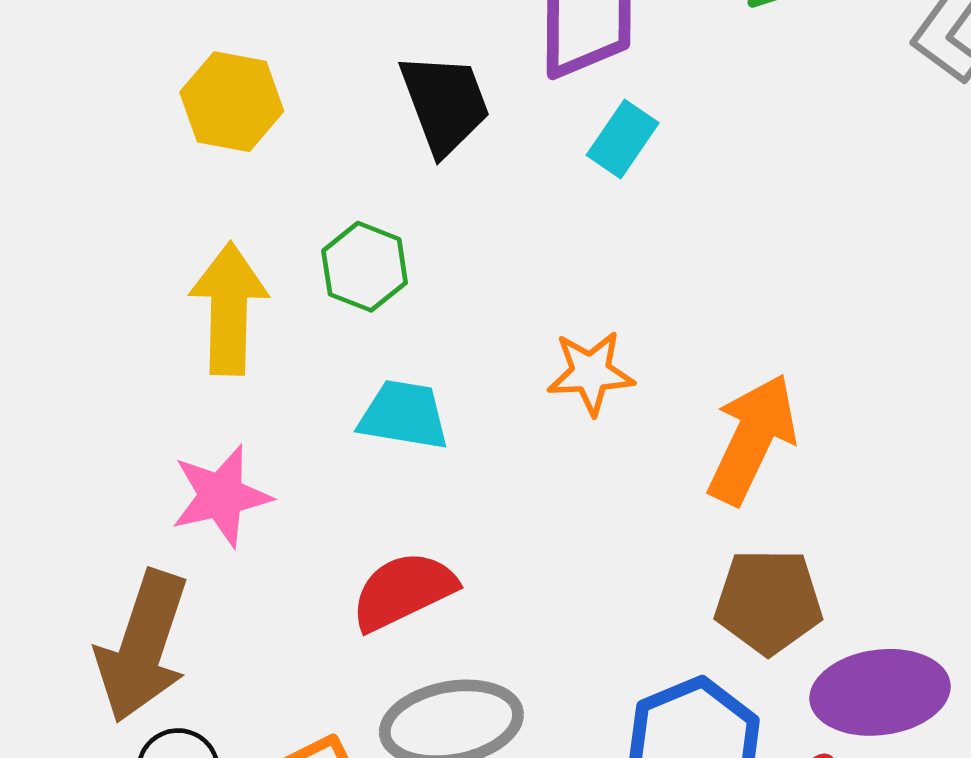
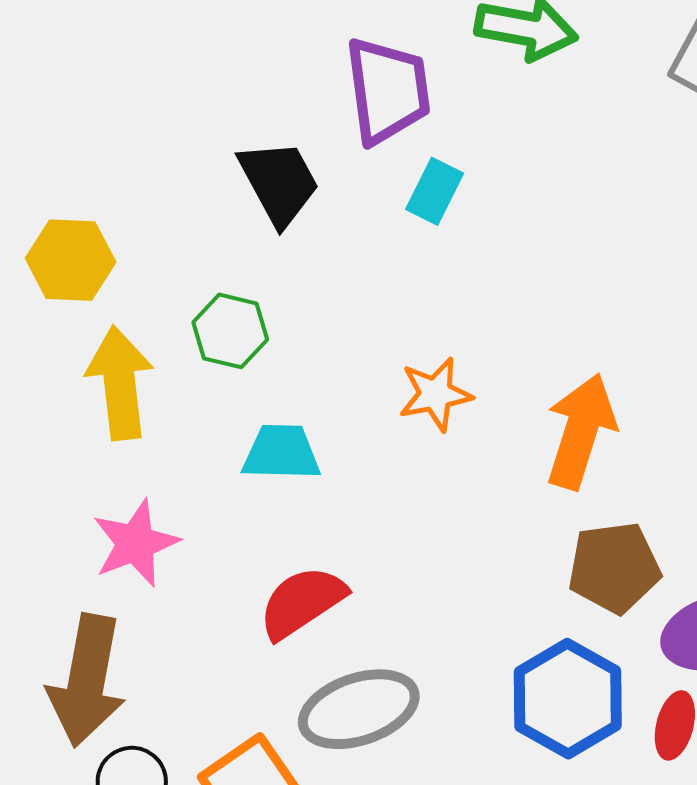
yellow hexagon: (232, 102) -> (71, 260), moved

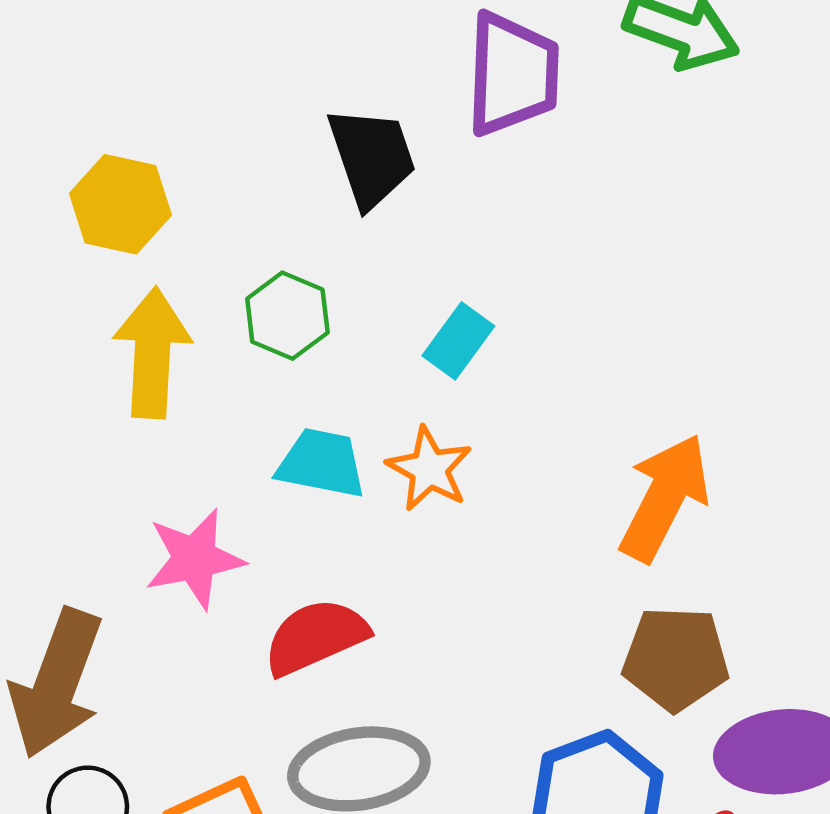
cyan rectangle: (435, 191) -> (458, 341), moved
orange star: (435, 394) -> (429, 469), moved, turned 30
pink star: (136, 543) -> (195, 559), moved

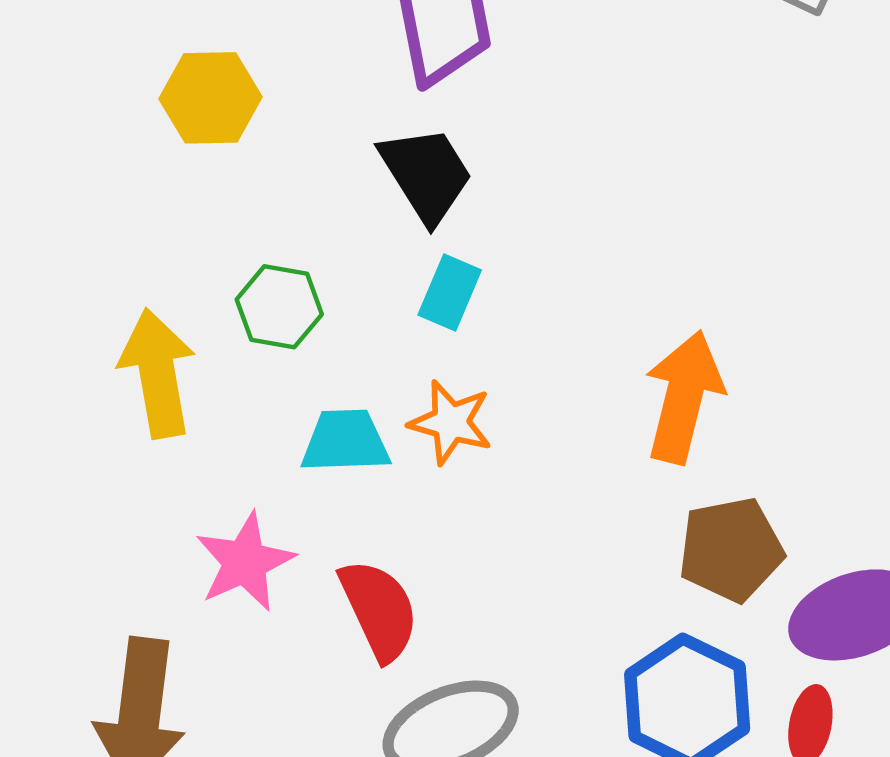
black trapezoid: (372, 157) -> (426, 174), moved
yellow hexagon: (120, 204) -> (210, 98), moved
red semicircle: (316, 637) -> (379, 610), turned 102

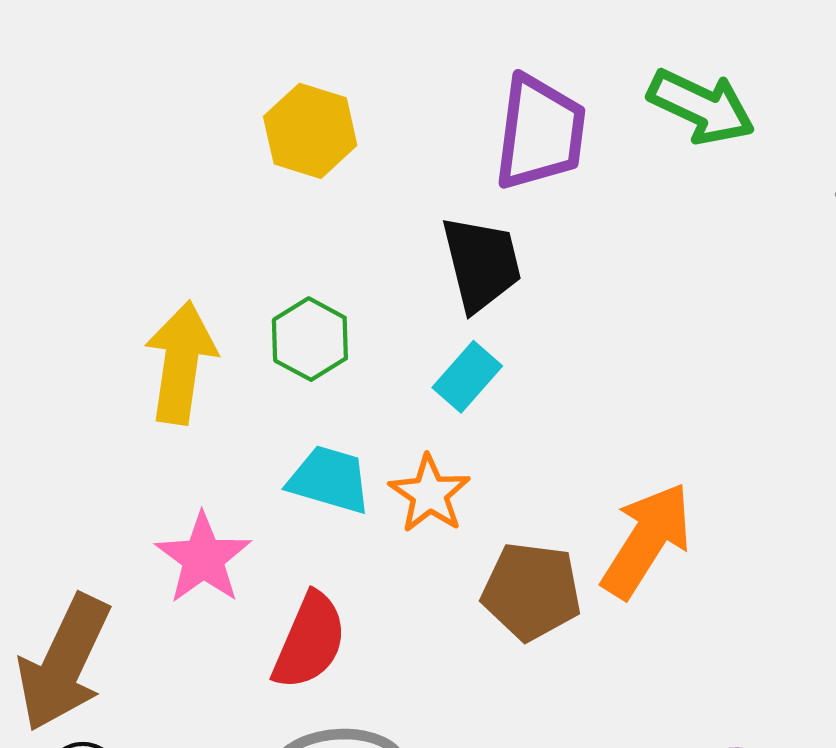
brown pentagon: (731, 549) -> (531, 591), moved
pink star: (245, 562) -> (203, 558), turned -30
red semicircle: (379, 610) -> (310, 641), turned 30

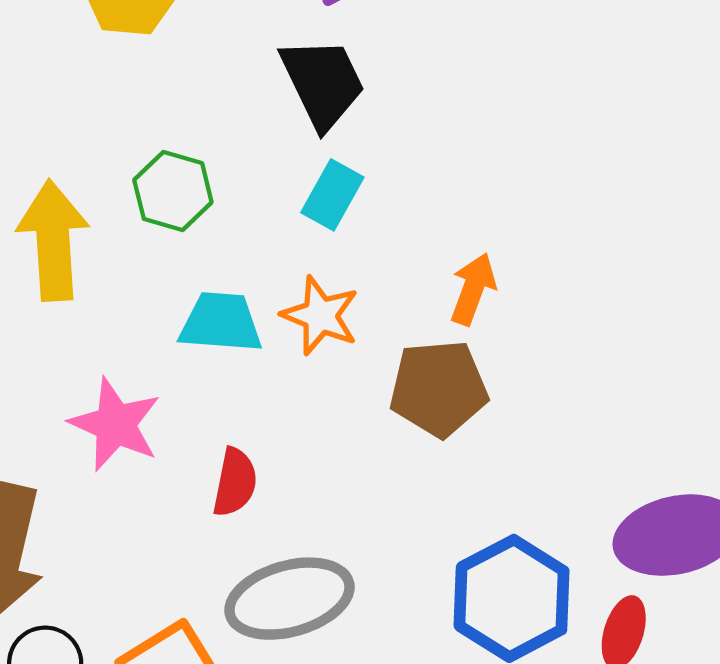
orange arrow: (647, 540) -> (473, 289), moved, size x0.6
red semicircle: (310, 641) -> (235, 482), size x0.7

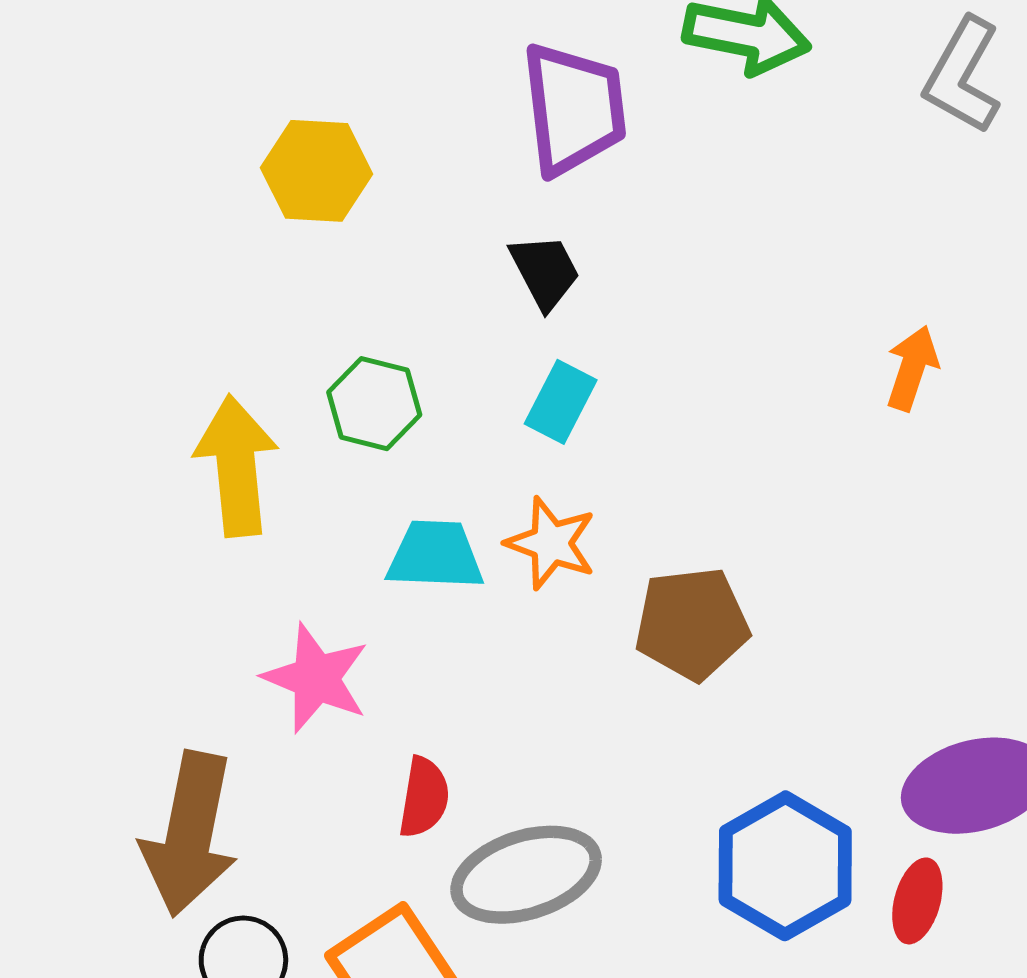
black trapezoid: (323, 83) -> (545, 271), size x0.7
orange arrow: (473, 289) -> (912, 368), moved
red semicircle: (235, 482) -> (424, 797), moved

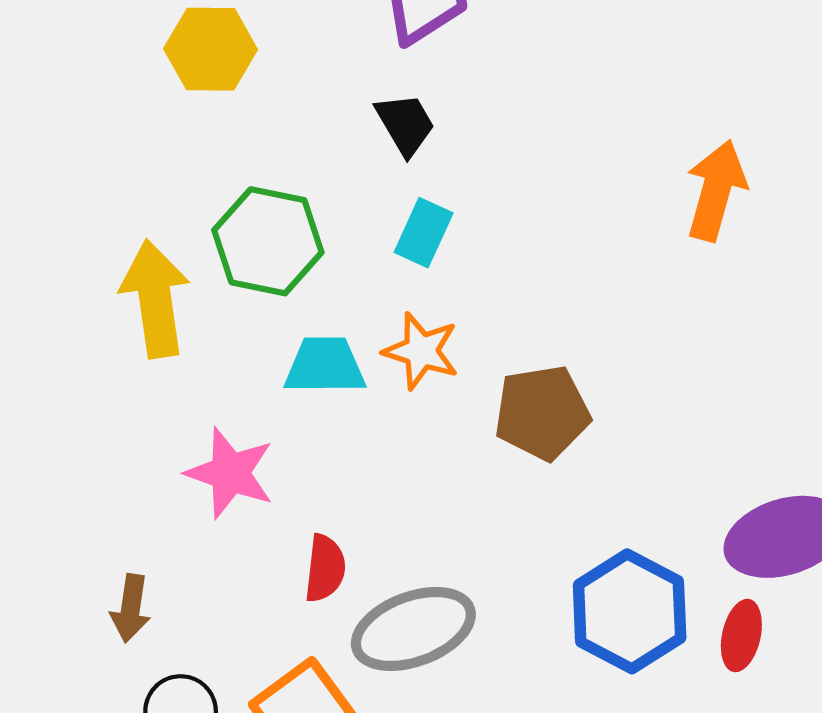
orange arrow: (912, 368) -> (716, 190), size x1.4
green hexagon: (374, 404) -> (268, 241), size x1.4
brown arrow: (190, 834) -> (131, 608), size x0.5

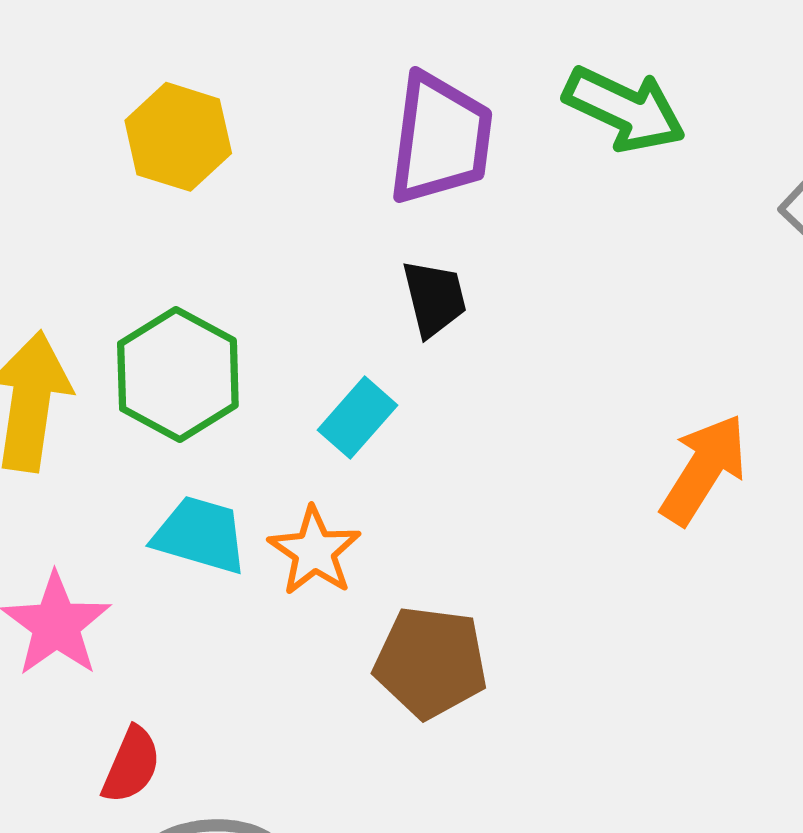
black trapezoid: (405, 124) -> (434, 298), moved

